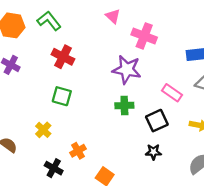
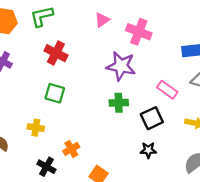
pink triangle: (113, 16) -> (102, 20), moved, turned 42
green L-shape: (49, 21) -> (42, 16), turned -65
yellow cross: (43, 130) -> (36, 128), turned -35

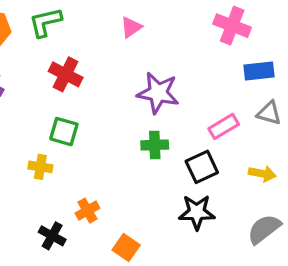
pink cross: (139, 32) -> (232, 26), moved
pink rectangle: (167, 90) -> (224, 126), turned -66
yellow cross: (36, 128) -> (40, 167), moved
black star: (148, 150) -> (197, 212), size x1.5

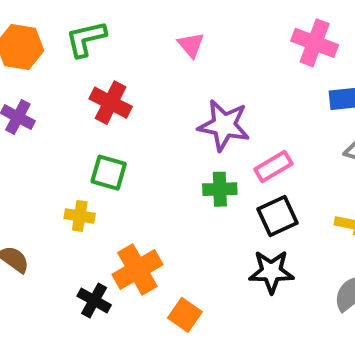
pink triangle: (131, 27) -> (191, 45), turned -35
pink rectangle: (224, 126) -> (273, 167), moved
orange cross: (87, 211) -> (137, 270), size x1.6

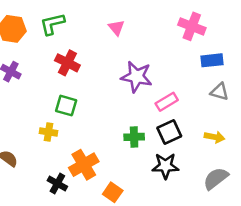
green cross: (220, 189) -> (134, 137), moved

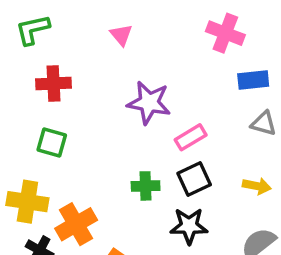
red cross: (67, 63) -> (53, 84), turned -30
yellow cross: (49, 132) -> (27, 202), moved, size x1.6

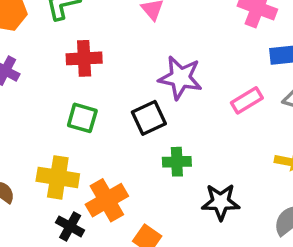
pink rectangle: (191, 137) -> (247, 100), moved
black square: (194, 179) -> (149, 118), moved

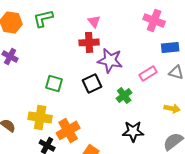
red cross: (84, 58) -> (89, 42), moved
green cross: (177, 162) -> (124, 95), moved, turned -35

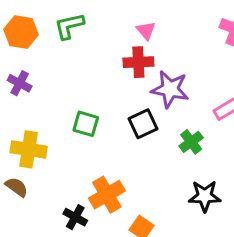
yellow cross: (40, 117) -> (29, 149), moved

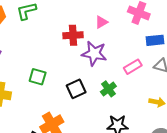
pink triangle: (146, 31) -> (101, 22), moved, turned 40
black square: (143, 124) -> (76, 89), moved

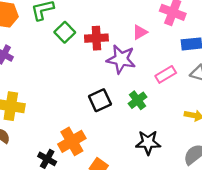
pink triangle: (101, 22) -> (140, 32), moved
green square: (38, 77) -> (65, 32), moved, turned 30

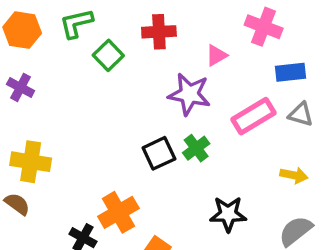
red cross: (96, 38) -> (159, 32), moved
pink rectangle: (166, 74) -> (253, 116), size x1.4
green cross: (138, 100) -> (196, 148), moved

